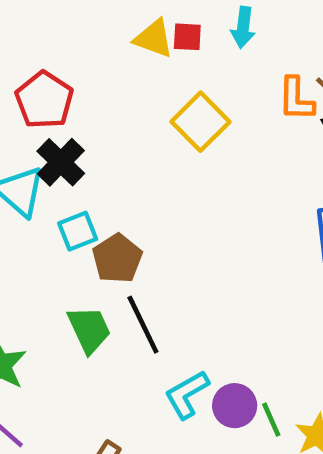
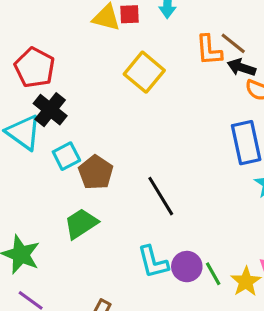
black line: (143, 325) -> (161, 196), moved
green trapezoid: (89, 330) -> (81, 224), turned -93
cyan L-shape: (187, 394) -> (153, 262), turned -69

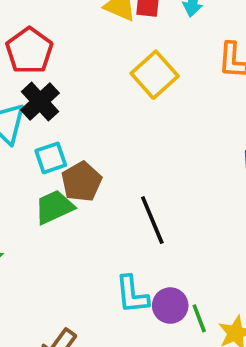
green trapezoid: (81, 224) -> (54, 207), moved

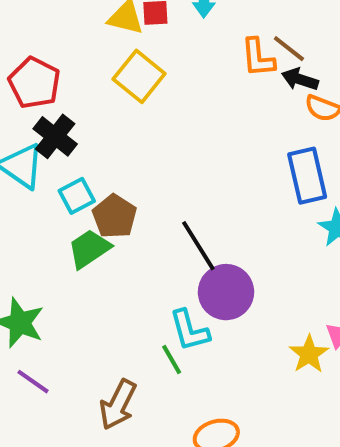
yellow square: (155, 75) -> (139, 76), moved
purple circle: (170, 306) -> (226, 292), moved, size x1.4
green line: (199, 318) -> (172, 360), moved

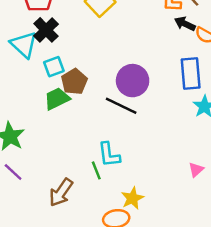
black arrow: (300, 79) -> (185, 24), moved
black line: (198, 246) -> (121, 106), turned -40
purple circle: (226, 292) -> (133, 81), moved
yellow star: (309, 354) -> (132, 198), moved

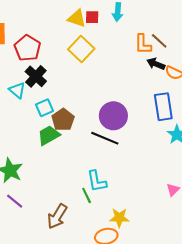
cyan triangle: (24, 45) -> (17, 90), size x0.7
yellow star: (132, 198) -> (119, 218), turned 30

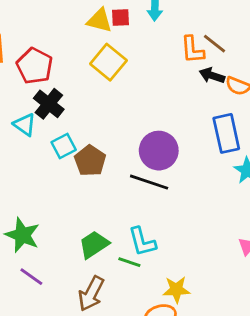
green trapezoid: (49, 135) -> (94, 245), moved
green line: (87, 195) -> (129, 262), turned -42

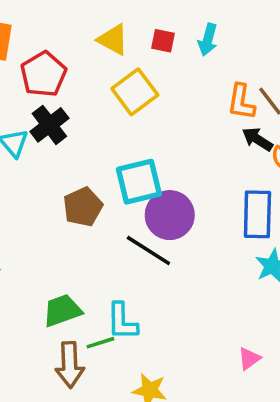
yellow triangle: (99, 21) -> (113, 40), moved
cyan square: (64, 146) -> (139, 182), moved, size x1.5
green line: (129, 262) -> (100, 343), turned -50
brown arrow: (91, 294) -> (70, 365), moved, turned -44

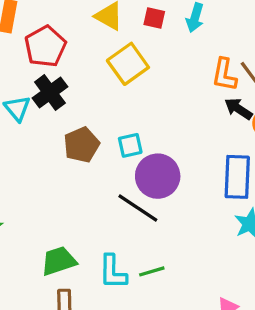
cyan square: (139, 182) -> (130, 145), size x0.6
brown pentagon: (83, 207) -> (81, 145), moved
green line: (100, 343) -> (152, 271), moved

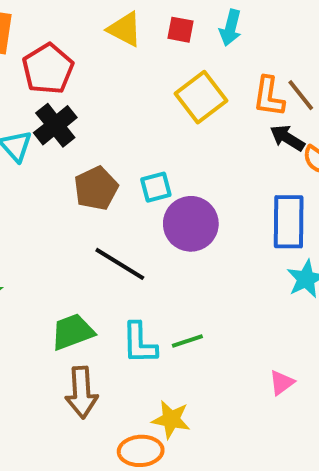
yellow square: (128, 64) -> (201, 97), moved
black line: (138, 208) -> (120, 264), moved

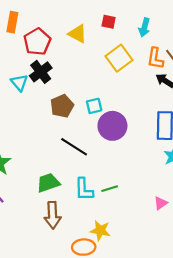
cyan arrow: (230, 28) -> (144, 27), moved
yellow triangle: (125, 29) -> (77, 34), moved
pink triangle: (282, 383) -> (161, 203), moved

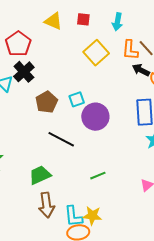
yellow triangle: (77, 34) -> (53, 21), moved
cyan L-shape: (84, 189) -> (73, 216), moved

